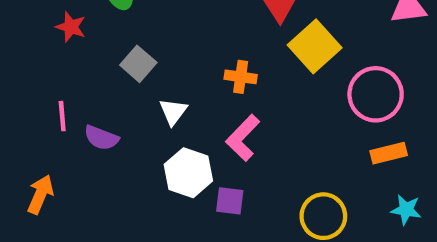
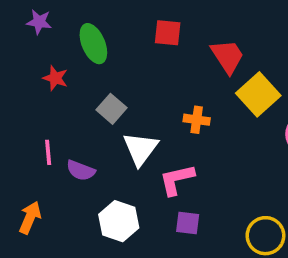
white triangle: (173, 112) -> (140, 149), size x1.5
pink L-shape: (243, 138) -> (177, 179), moved, turned 33
white hexagon: (188, 173) -> (119, 221), moved

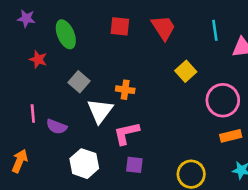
red trapezoid: (227, 56) -> (163, 28), moved
yellow square: (258, 94) -> (186, 71), size x0.7
orange cross: (197, 120) -> (125, 90), moved

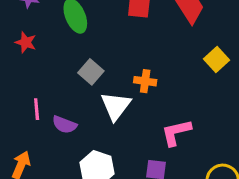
red star: (38, 59) -> (26, 42), moved
pink L-shape: (126, 133) -> (176, 132), moved

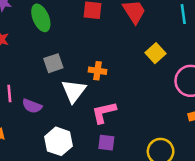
gray square: (91, 72) -> (53, 63), turned 30
pink L-shape: (176, 132) -> (104, 112), moved

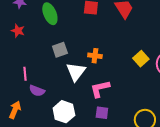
yellow square: (156, 53) -> (141, 59), moved
purple semicircle: (32, 106) -> (37, 91), moved

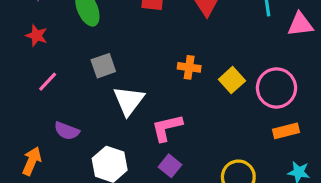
orange cross: (95, 56) -> (189, 67), moved
pink line: (25, 74) -> (48, 82), moved, turned 48
purple square: (102, 113) -> (170, 166), turned 32

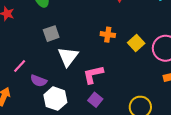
pink line: (48, 82) -> (20, 66), moved
purple semicircle: (67, 131) -> (39, 81), moved

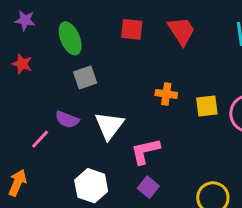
gray square: (51, 34) -> (85, 77), moved
yellow square: (136, 43) -> (207, 106), turned 35
purple semicircle: (39, 81) -> (67, 120), moved

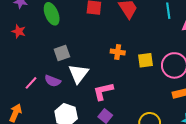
gray square: (85, 77) -> (62, 53), moved
purple semicircle: (67, 120) -> (53, 81), moved

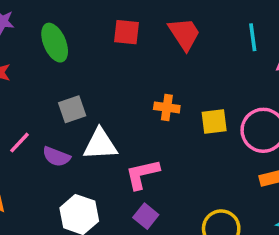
white triangle: (78, 74) -> (100, 144), turned 50
pink line: (31, 83) -> (20, 143), moved

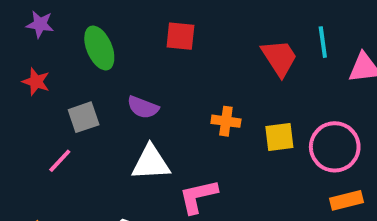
red trapezoid: (184, 34) -> (279, 58), moved
gray square: (72, 109) -> (84, 117), moved
purple semicircle: (56, 157) -> (143, 107), moved

